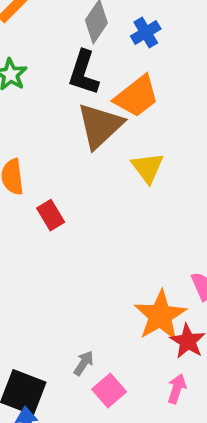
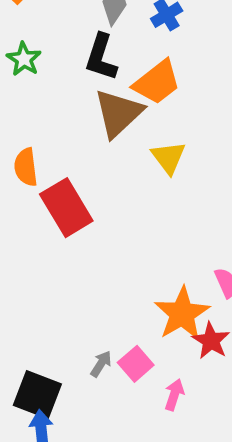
red rectangle: (51, 215) -> (66, 208), size x1.8
pink arrow: (177, 389) -> (174, 395), moved
pink square: (109, 390) -> (136, 364), moved

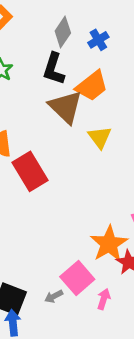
brown triangle: (118, 113) -> (65, 107), turned -33
gray arrow: (101, 364) -> (54, 296), moved, turned -150
pink square: (136, 364) -> (77, 278), size x1.4

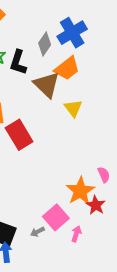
gray diamond: (63, 32) -> (45, 44), moved
blue cross: (98, 40) -> (72, 33), size x1.8
black L-shape: (54, 69) -> (18, 62), moved

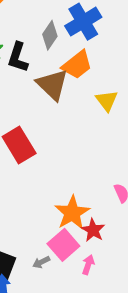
yellow triangle: (73, 108) -> (107, 101), moved
orange star: (80, 191) -> (72, 213), moved
red star: (96, 205) -> (93, 230), moved

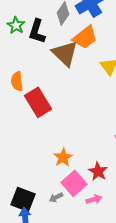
orange star: (72, 213) -> (63, 157), moved, size x0.7
pink arrow: (88, 265) -> (94, 199), turned 56

